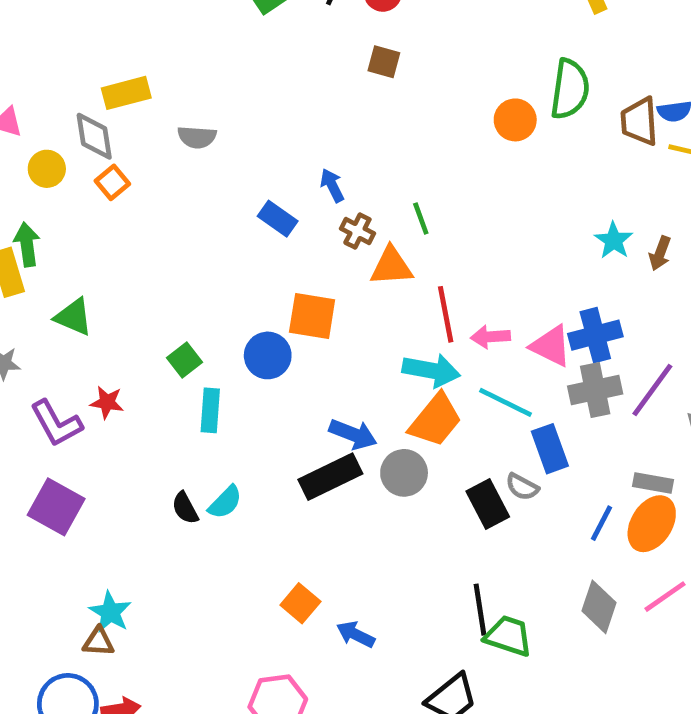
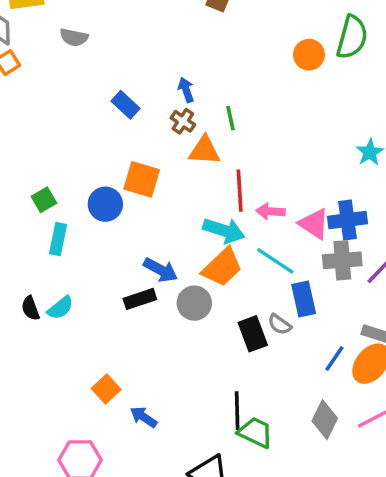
blue arrow: (332, 185) -> (186, 90), moved
black rectangle: (330, 477) -> (140, 299), size x0.7

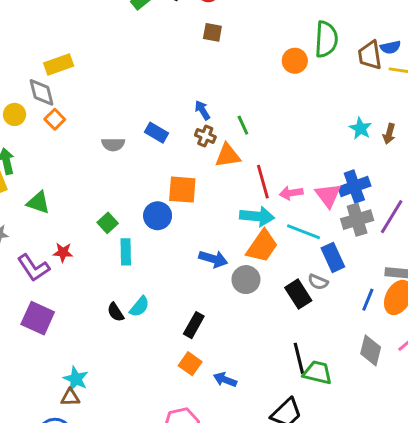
gray semicircle: (74, 37) -> (113, 144), moved
pink triangle: (314, 224) -> (328, 195), turned 32
black rectangle: (140, 299) -> (194, 325), moved, turned -30

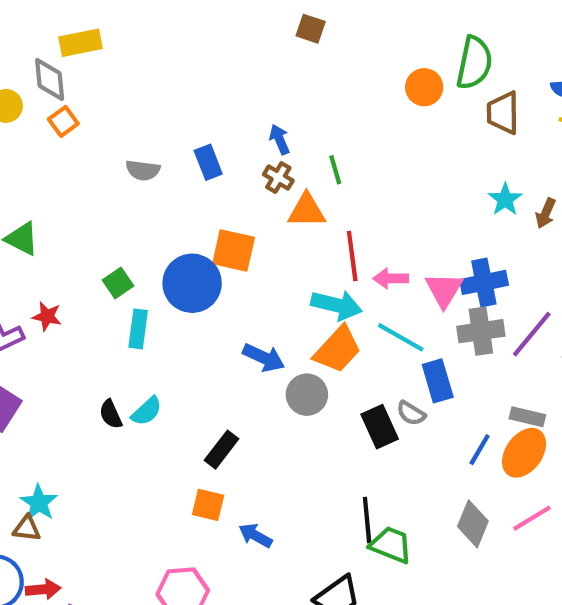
brown trapezoid: (370, 55) -> (503, 113), moved
blue rectangle: (157, 133) -> (208, 162), turned 30
blue circle: (158, 216) -> (192, 283), size x1.4
orange square: (190, 364) -> (208, 505), turned -30

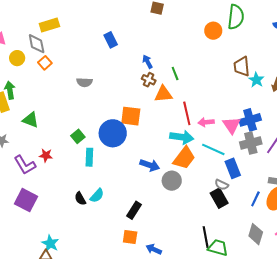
brown trapezoid: (503, 113) -> (242, 67), moved
blue rectangle: (208, 162) -> (111, 40), moved
black rectangle: (380, 427) -> (219, 198), moved

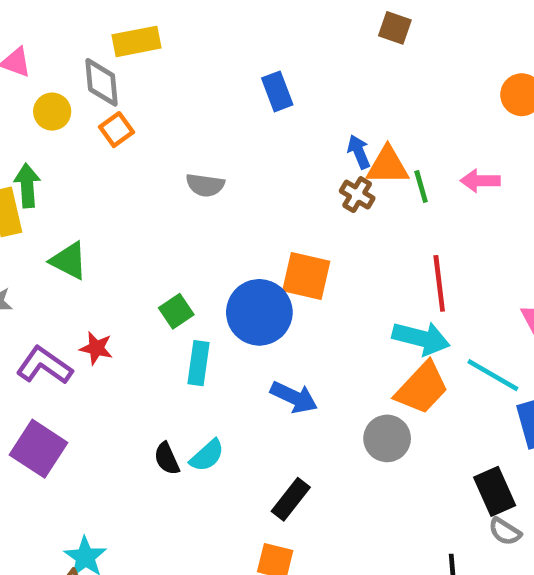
orange triangle: (163, 94) -> (388, 166), moved
pink arrow: (206, 122) -> (480, 181), moved
purple L-shape: (25, 165) -> (44, 366), turned 150
blue arrow: (150, 165) -> (294, 397), moved
gray semicircle: (222, 185) -> (505, 532), moved

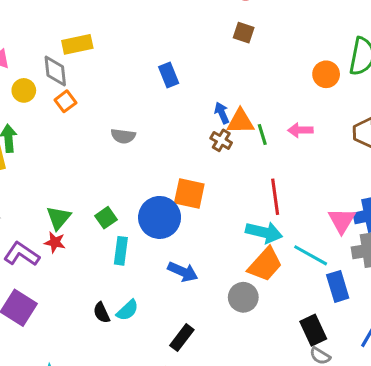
green triangle: (69, 261) -> (59, 218), moved, turned 44

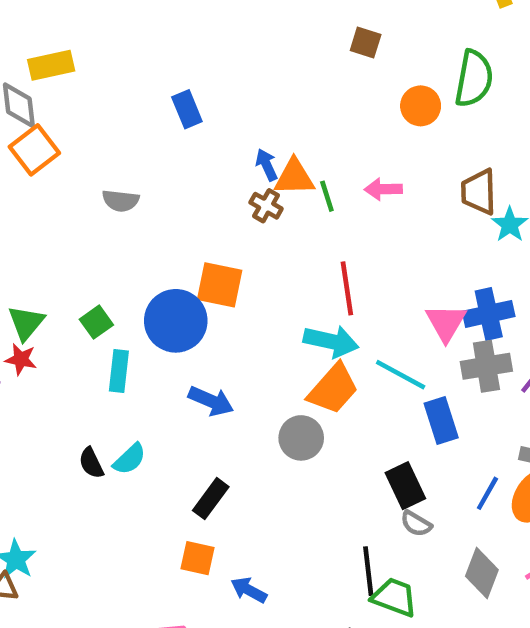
brown square: (244, 33) -> (366, 42), moved
orange square: (65, 101) -> (34, 150), size x1.5

